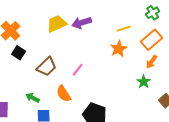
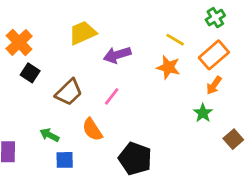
purple arrow: (82, 23) -> (117, 55), moved
yellow line: (124, 29) -> (175, 40), turned 48
orange star: (119, 49) -> (168, 67), turned -30

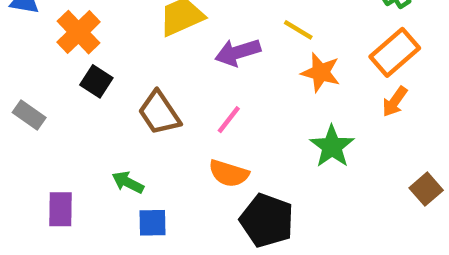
yellow line: (175, 40) -> (298, 30), moved
brown trapezoid: (69, 92) -> (159, 113), turned 100
green star: (203, 113) -> (332, 146), moved, size x1.4
orange semicircle: (92, 130) -> (229, 173), moved, turned -40

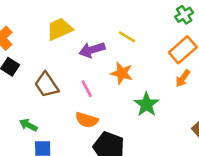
orange star: (321, 72) -> (122, 73), moved
pink line: (229, 120) -> (87, 89), turned -66

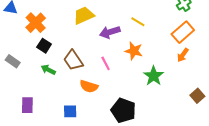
orange semicircle: (87, 120) -> (89, 86), moved
green arrow: (28, 125) -> (48, 70), moved

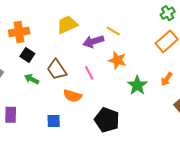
yellow line: (138, 22) -> (113, 31), moved
orange cross: (36, 23) -> (19, 32), turned 36
orange arrow: (183, 55) -> (167, 79), moved

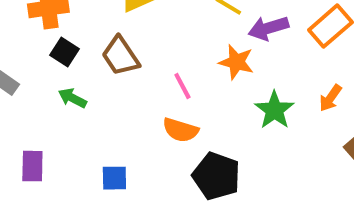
purple arrow: (93, 41) -> (268, 28), moved
brown trapezoid: (57, 70) -> (120, 56), moved
orange semicircle: (72, 96) -> (180, 130), moved

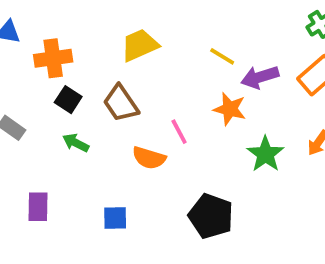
orange semicircle: (180, 130) -> (149, 158), moved

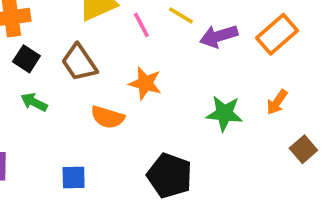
orange star: (230, 109) -> (145, 83), moved
pink line: (179, 132) -> (141, 25), moved
green star: (265, 154) -> (224, 113), turned -30

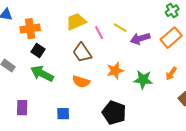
brown trapezoid: (79, 63) -> (82, 53), moved
orange star: (145, 83) -> (115, 71), moved, turned -30
green arrow: (34, 102) -> (42, 74), size x1.6

